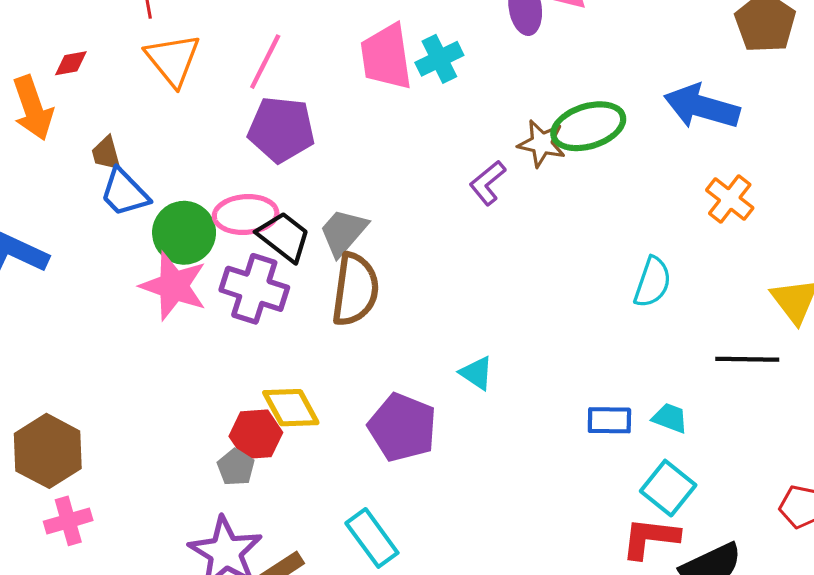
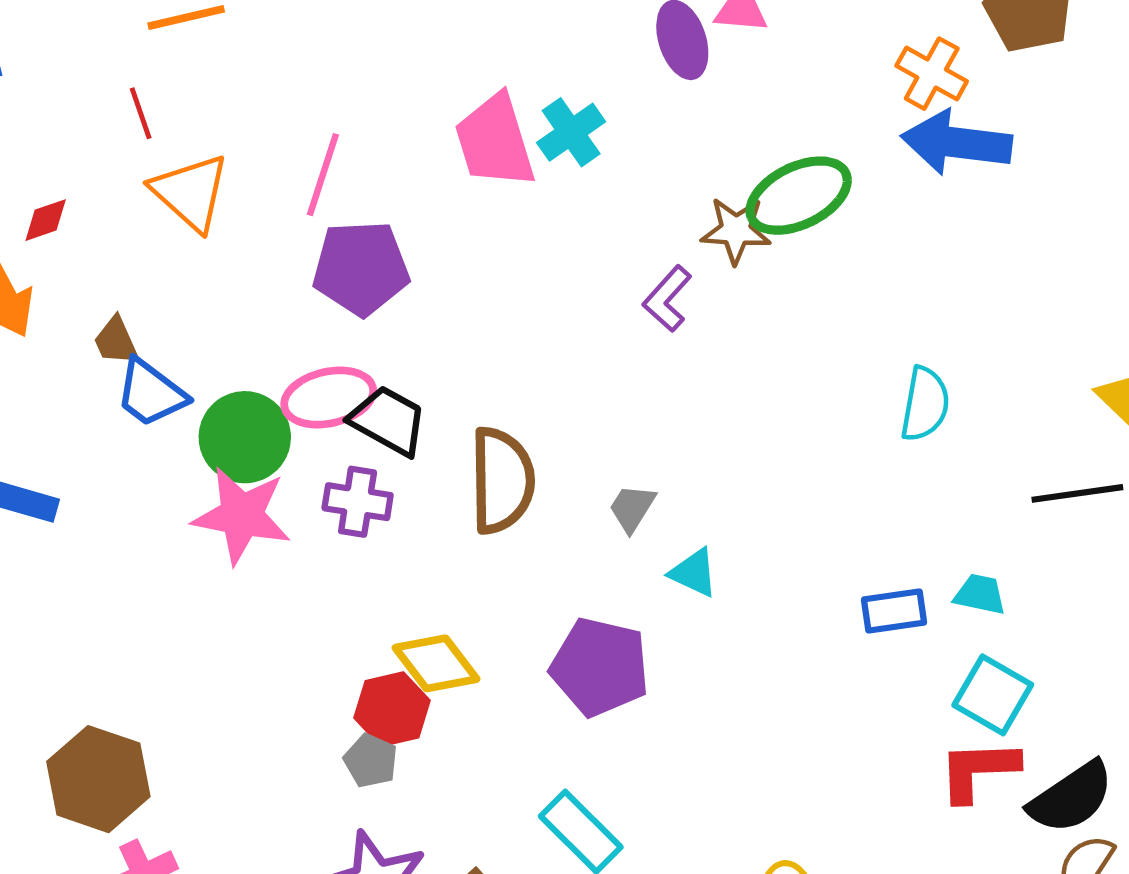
orange cross: (730, 199) -> (932, 74), moved
gray trapezoid: (343, 232) -> (632, 508), moved, size x0.7
purple cross: (254, 289) -> (358, 502), size x0.7

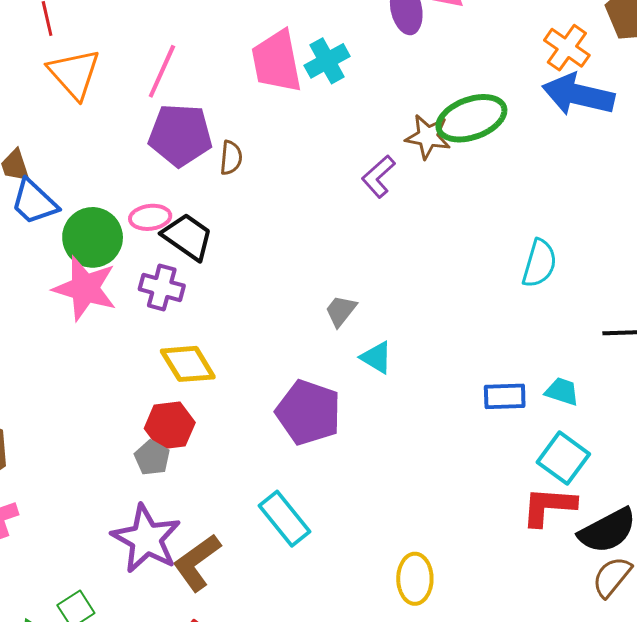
pink ellipse: (329, 398) -> (150, 217), size x0.7
brown semicircle: (502, 480) -> (231, 158), moved, size x0.5
yellow diamond: (436, 663) -> (188, 364), moved

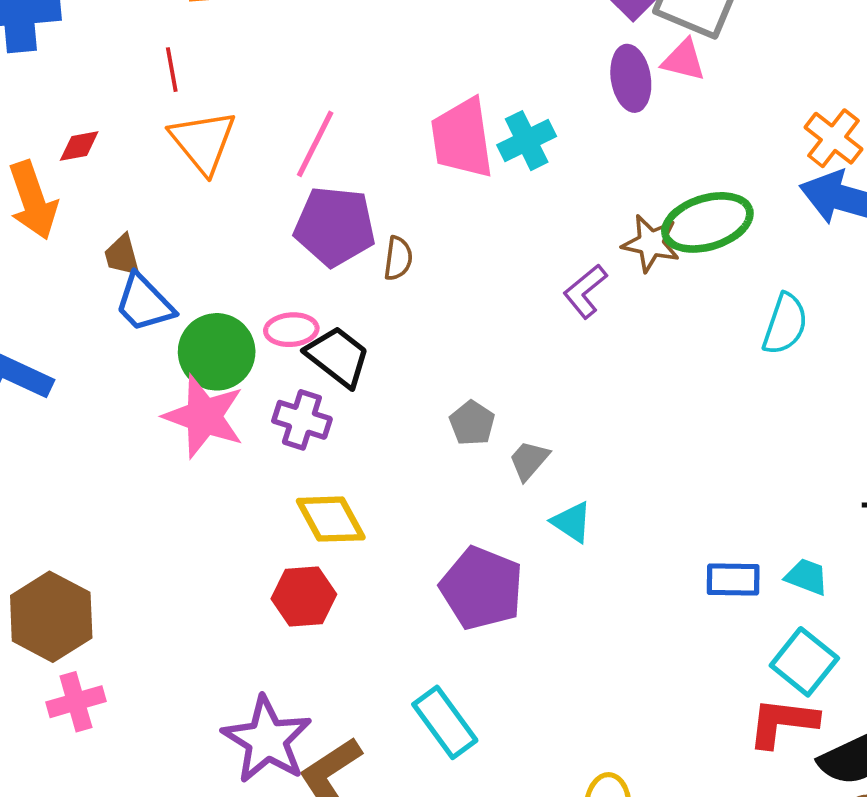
cyan semicircle: (539, 263) -> (785, 324), moved
gray pentagon: (152, 458) -> (472, 423), moved

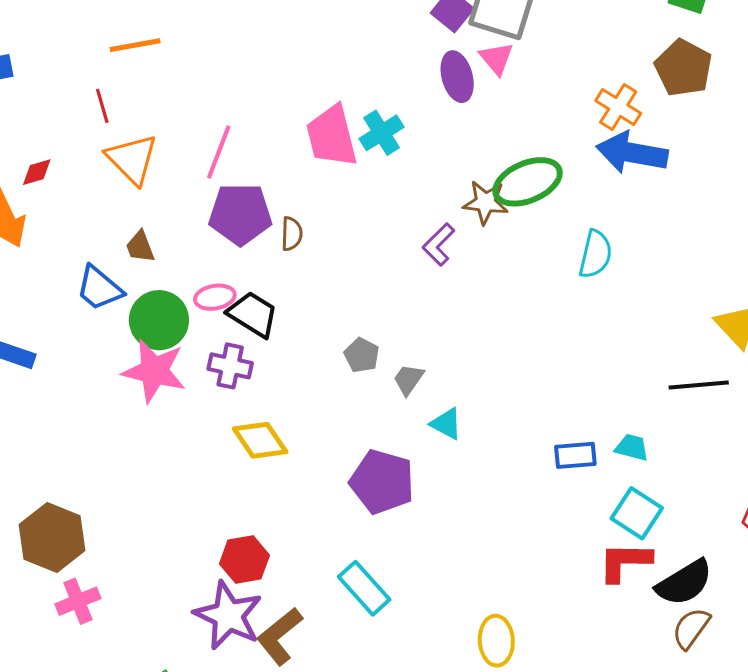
pink triangle: (684, 60) -> (496, 58), turned 42
brown trapezoid: (122, 255) -> (140, 247), moved
red hexagon: (304, 597) -> (244, 560), moved

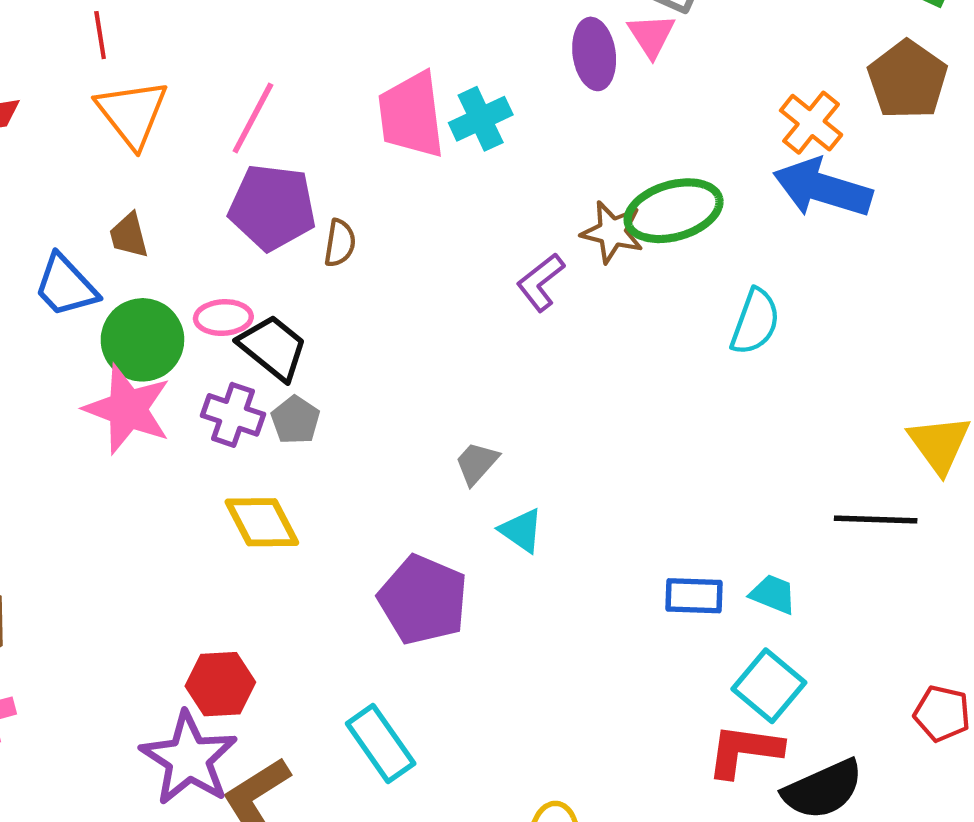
gray pentagon: (362, 355) -> (295, 420), moved

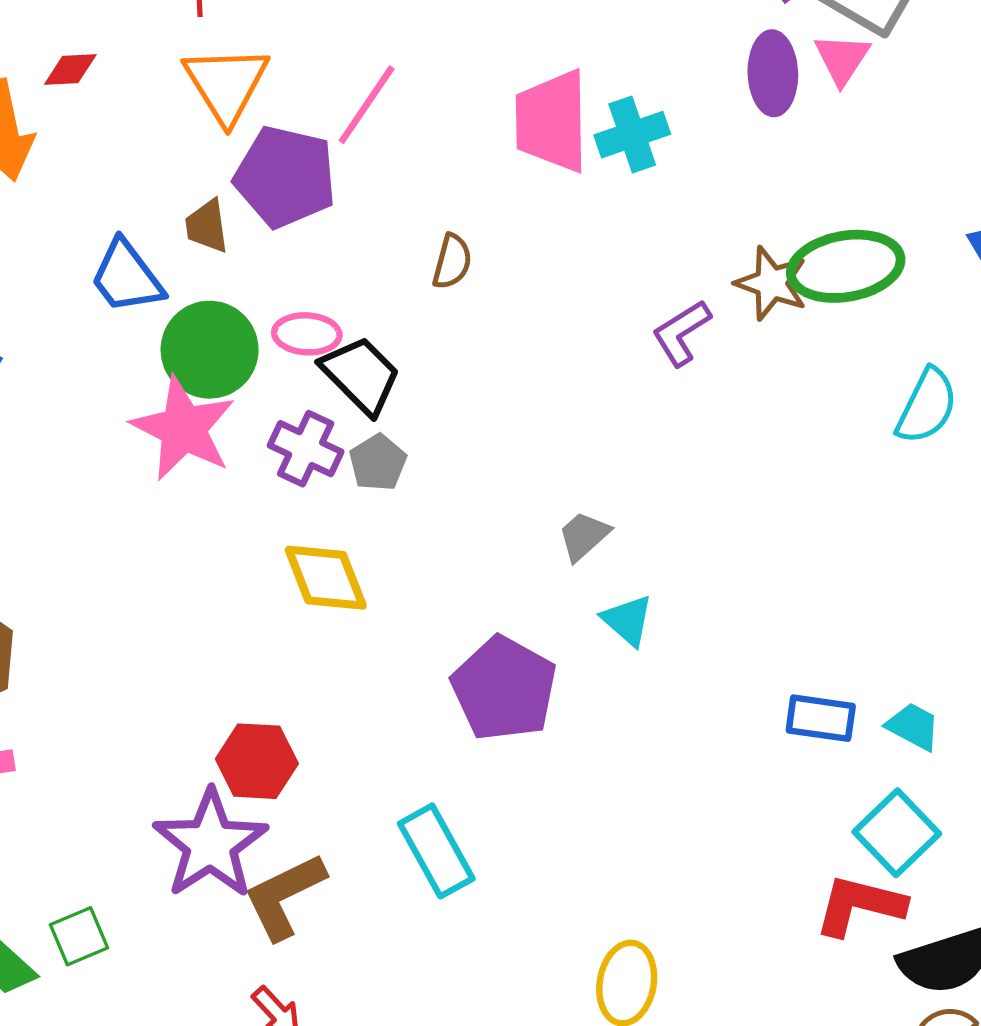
purple pentagon: (272, 207) -> (285, 177), moved

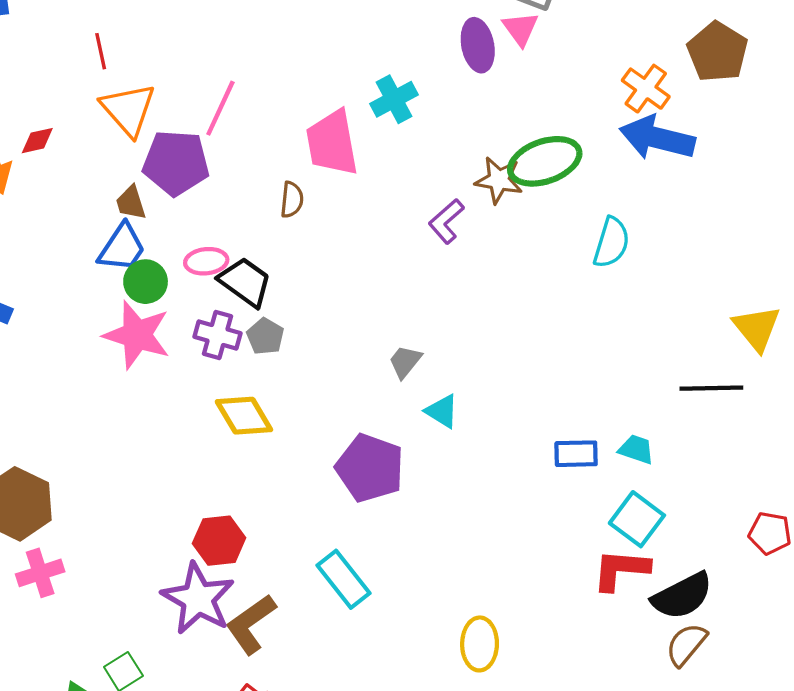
red diamond: (70, 70) -> (37, 141), moved
pink trapezoid: (552, 121) -> (332, 143), moved
blue trapezoid: (127, 277) -> (122, 248), moved, turned -100
green circle: (210, 350) -> (146, 282), size x0.7

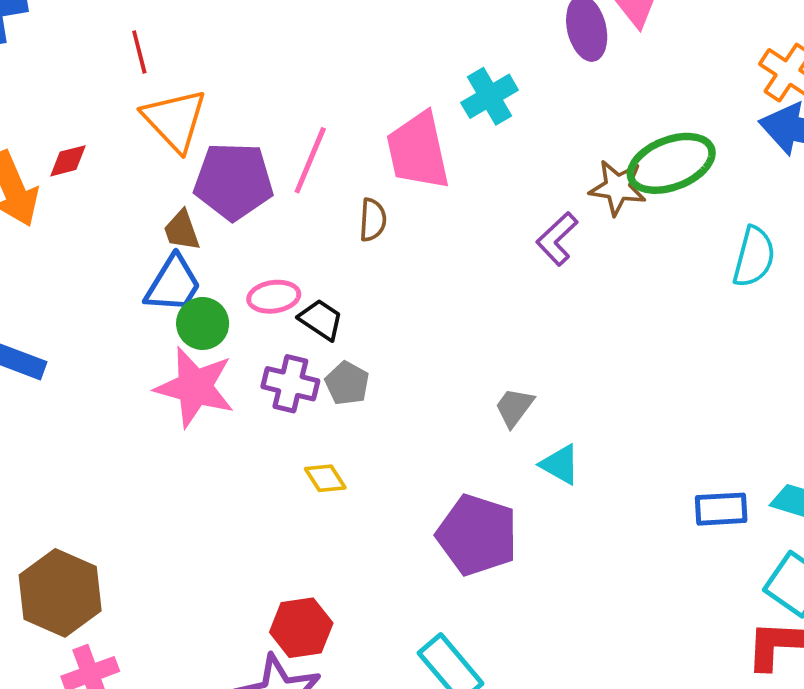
pink line: (220, 108) -> (310, 160), moved
black trapezoid: (245, 282) -> (321, 320), size x0.7
yellow diamond: (244, 416) -> (325, 478), size x0.6

